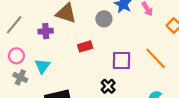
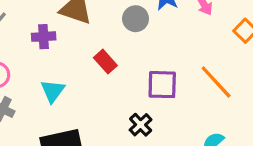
red rectangle: (85, 46) -> (105, 62), turned 64
cyan triangle: (42, 66) -> (53, 91), moved

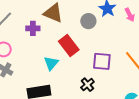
red rectangle: (105, 62) -> (69, 46), size x1.5
cyan triangle: (53, 91) -> (51, 63), moved

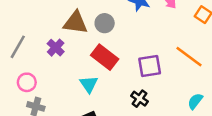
gray circle: (88, 21) -> (105, 23), moved
purple cross: (33, 28) -> (56, 48), turned -32

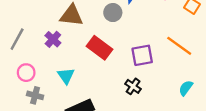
gray circle: (105, 23) -> (113, 13), moved
cyan triangle: (89, 84) -> (66, 76), moved

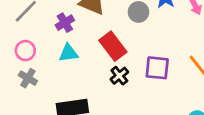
cyan triangle: (66, 76) -> (68, 53), moved, turned 42
black cross: (133, 86) -> (119, 76), moved

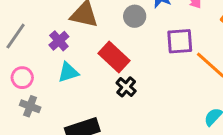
purple square: (157, 68) -> (180, 41), moved

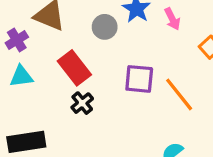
purple square: (180, 41) -> (139, 79), moved

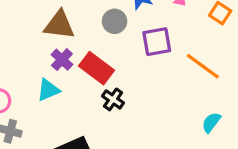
purple cross: (17, 40) -> (62, 60), moved
purple square: (139, 79) -> (157, 42), moved

